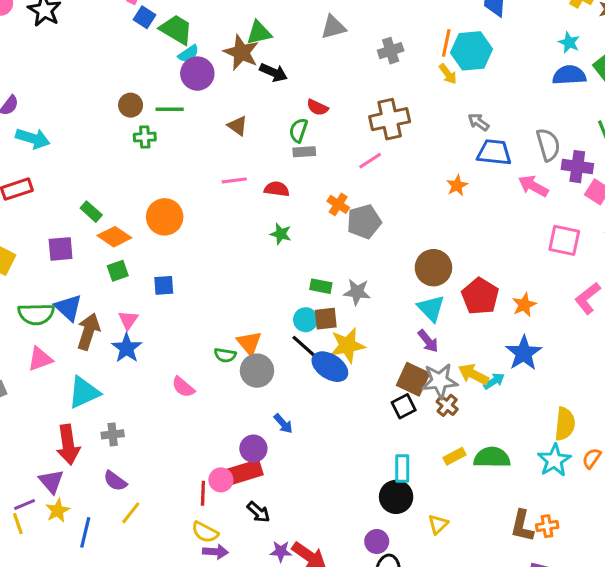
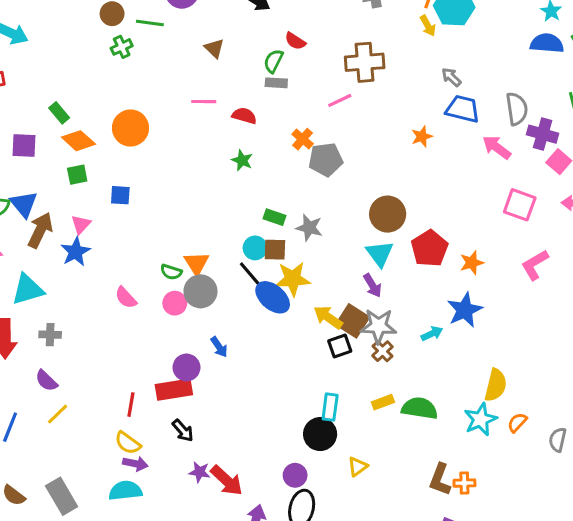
green cross: (145, 137) -> (122, 47), turned -30
yellow arrow: (473, 374) -> (328, 317), moved
pink circle: (221, 480) -> (175, 303), moved

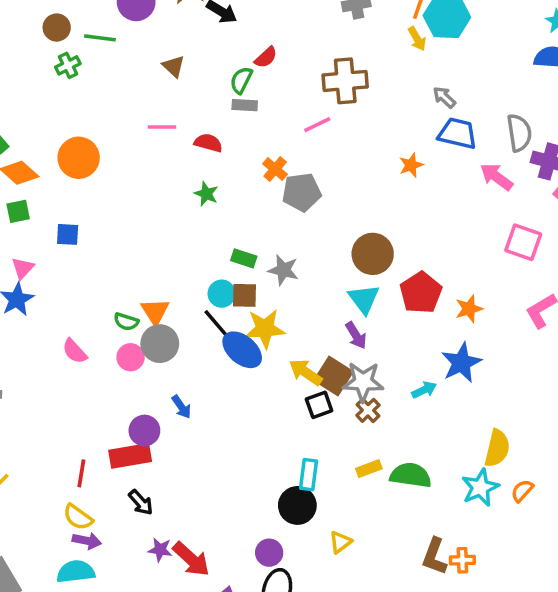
red semicircle: (295, 41) -> (266, 57), turned -75

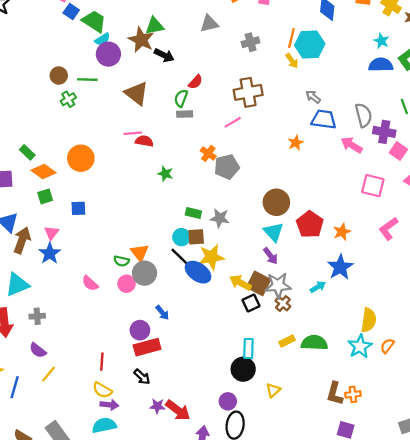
brown triangle: (174, 66) -> (137, 93), size x1.6
red semicircle: (208, 143) -> (144, 141), moved
red rectangle: (130, 456) -> (147, 347), moved

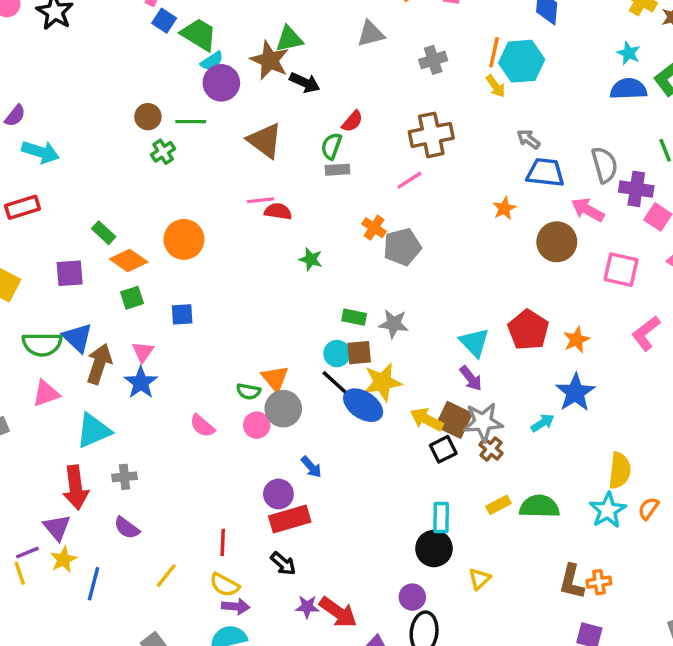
brown circle: (276, 202) -> (557, 242), moved
yellow line: (49, 374) -> (166, 575), moved

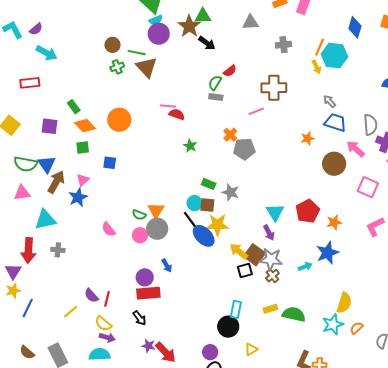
brown triangle: (265, 141) -> (147, 67), moved
purple semicircle: (127, 528) -> (91, 296), moved

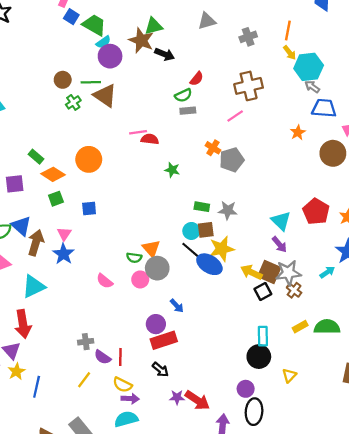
cyan hexagon: (334, 56) -> (309, 67), moved
green semicircle: (215, 83) -> (183, 95), turned -133
gray cross: (58, 250) -> (86, 342), moved

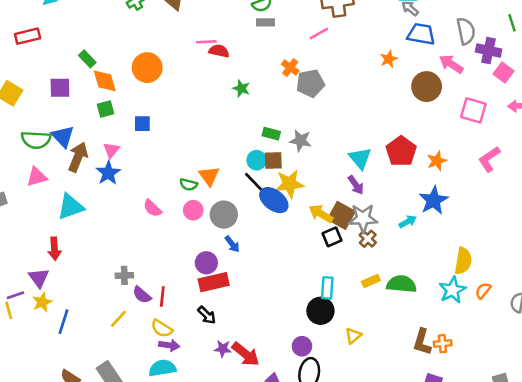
orange diamond: (53, 174) -> (105, 81), turned 35
gray circle: (157, 268) -> (224, 215), moved
red arrow: (23, 324) -> (55, 249), size x0.7

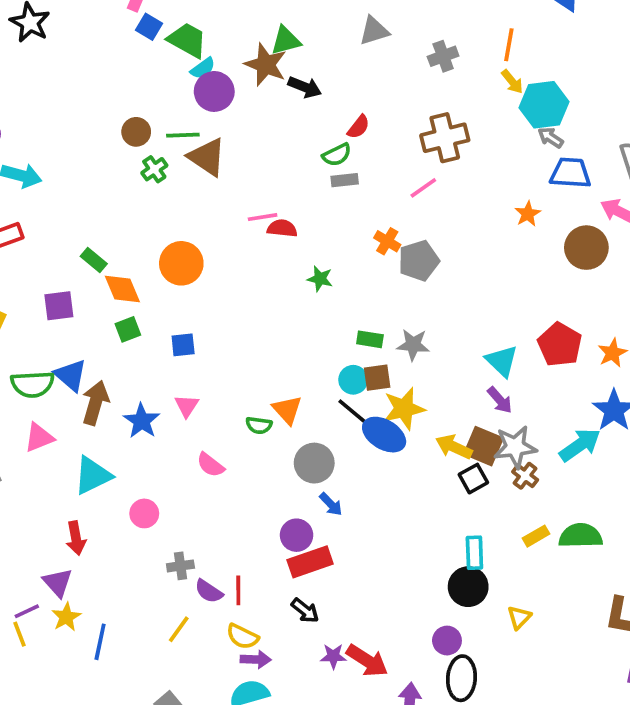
pink triangle: (111, 150) -> (187, 406), moved
pink circle: (193, 210) -> (144, 513), moved
cyan arrow: (408, 222) -> (580, 445), size x1.6

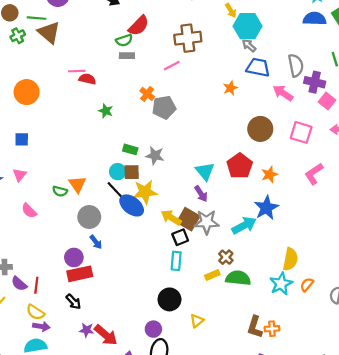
red semicircle: (358, 127) -> (139, 26), size x1.5
brown circle: (586, 248) -> (260, 129), moved
brown cross: (525, 476) -> (226, 257), moved
cyan rectangle: (474, 553) -> (176, 261), moved

